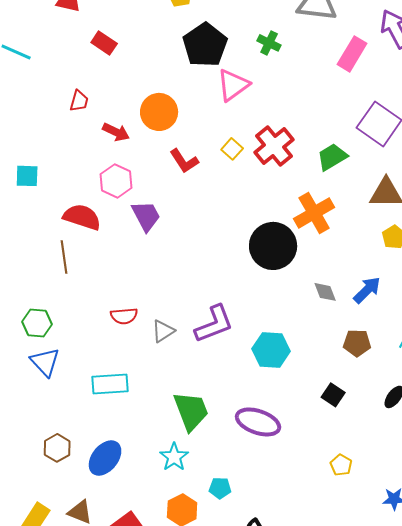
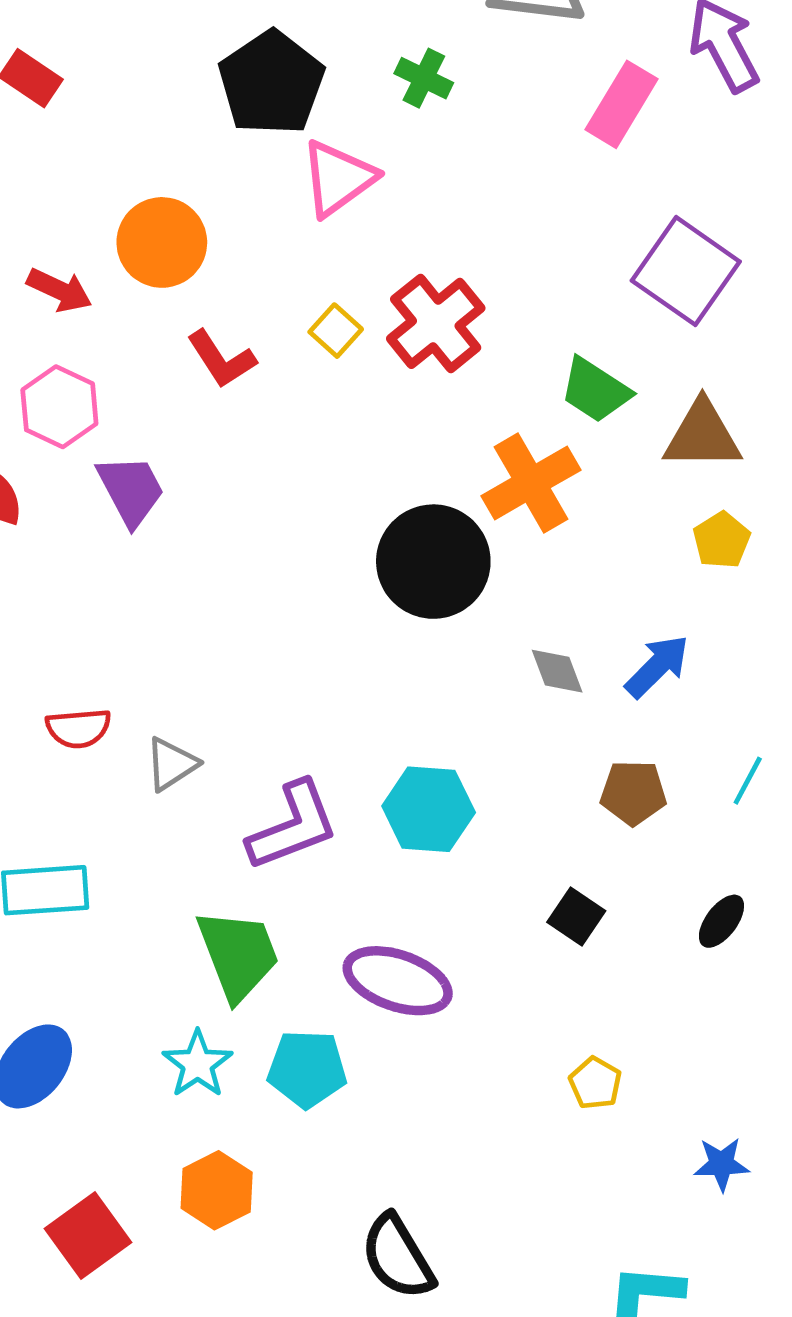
green trapezoid: (332, 157) -> (595, 390), moved, turned -116
purple L-shape: (214, 324) -> (293, 826), moved
cyan pentagon: (220, 488) -> (307, 1069), moved, size x1.5

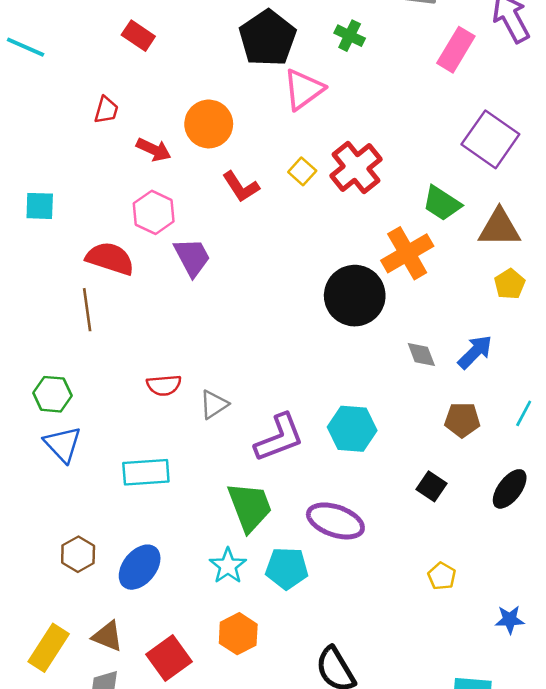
black ellipse: (721, 921) -> (510, 489), size x1.4

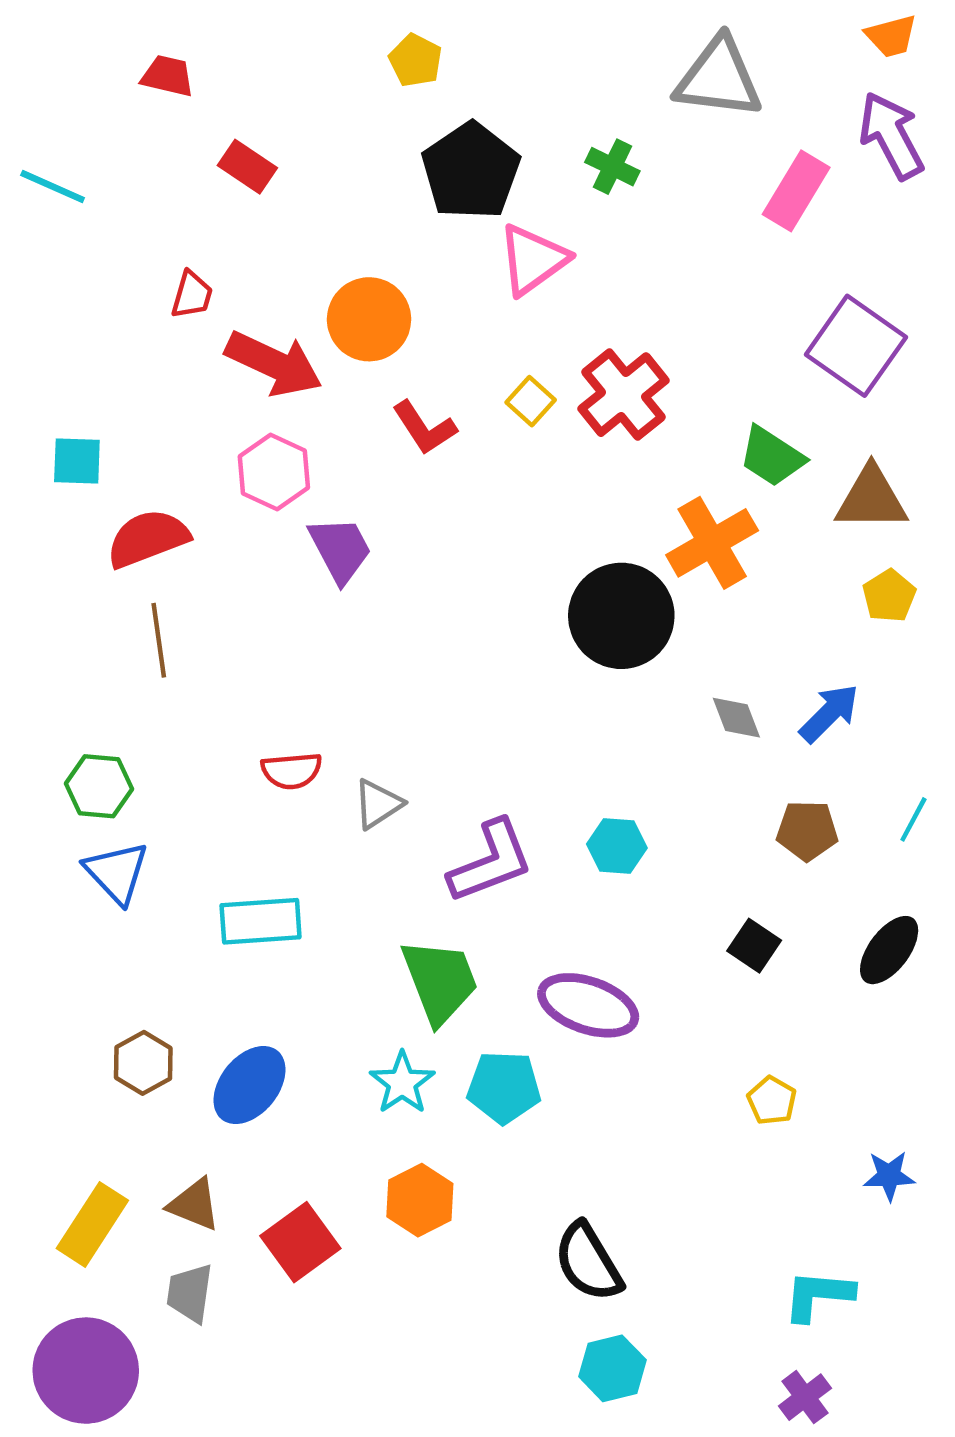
red arrow: (154, 150) -> (274, 364), size x1.6
red semicircle: (110, 258) -> (148, 538), moved, turned -39
cyan hexagon: (352, 429) -> (617, 846), size x0.7

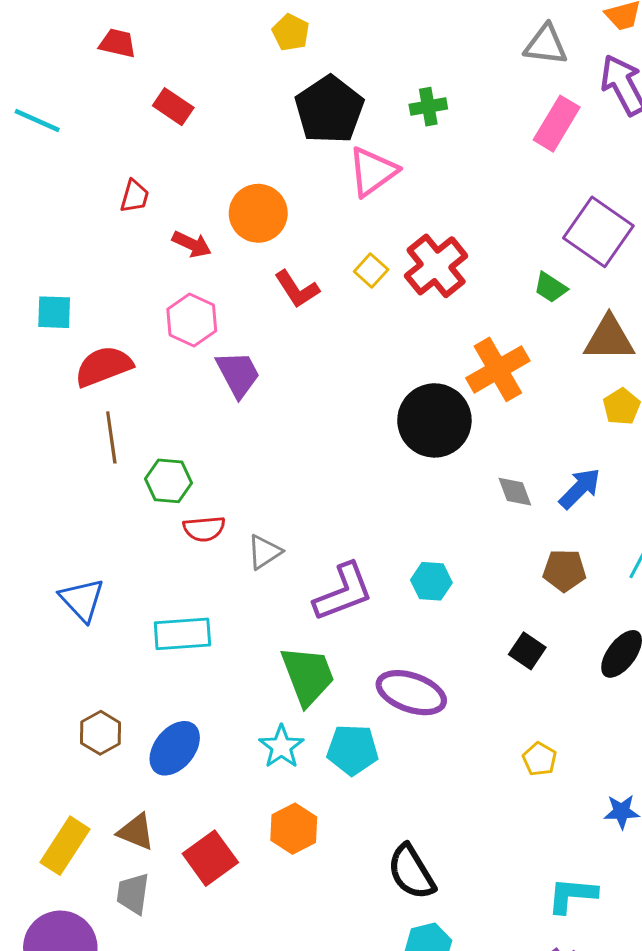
gray triangle: (719, 78) -> (546, 45), moved, size x0.7
green cross: (612, 167) -> (428, 107), turned -36
red arrow: (274, 364) -> (192, 244), size x0.6
green trapezoid: (772, 457) -> (550, 287), moved, size x0.7
green hexagon: (99, 786) -> (169, 481), moved

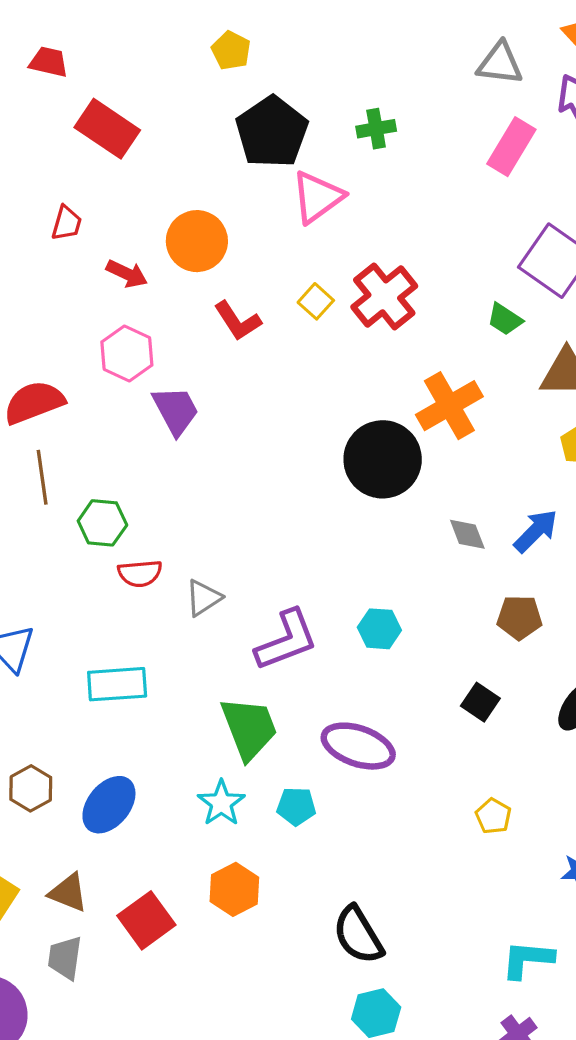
red rectangle: (173, 107) -> (107, 129), size x1.5
cyan pentagon: (353, 750) -> (296, 806), size x0.7

